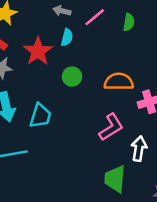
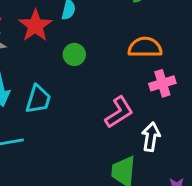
orange semicircle: (119, 82) -> (145, 47), moved

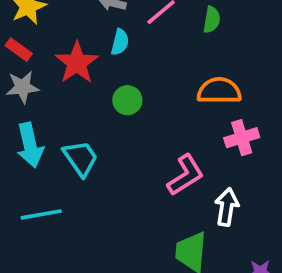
cyan trapezoid: (38, 99) -> (81, 158), turned -52

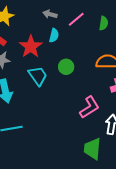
green circle: (127, 100) -> (66, 67), moved
cyan trapezoid: (81, 158) -> (38, 76), moved

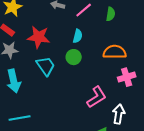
cyan semicircle: (54, 35) -> (78, 36), moved
red star: (31, 47) -> (39, 37), turned -30

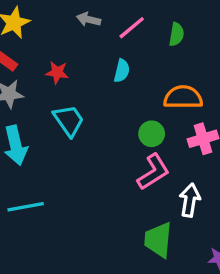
red star: (39, 37) -> (57, 72), size x0.6
green circle: (74, 57) -> (152, 134), moved

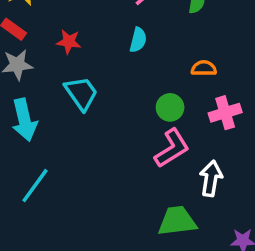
orange semicircle: (183, 97) -> (204, 68), size x0.6
cyan line: (26, 207) -> (35, 186), turned -44
green trapezoid: (158, 240) -> (177, 221), turned 78

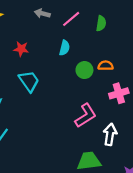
green circle: (170, 107) -> (84, 70), moved

